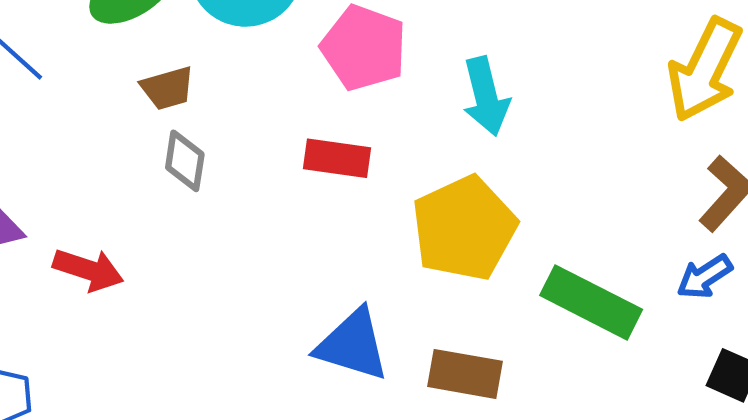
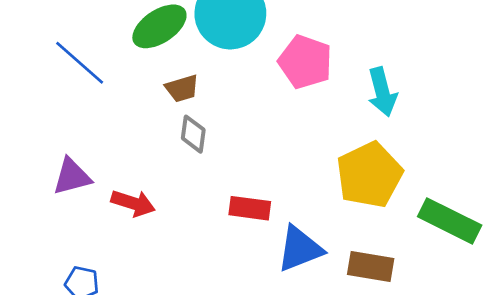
red rectangle: (337, 158) -> (250, 208), moved
blue triangle: (352, 345) -> (300, 249), turned -38

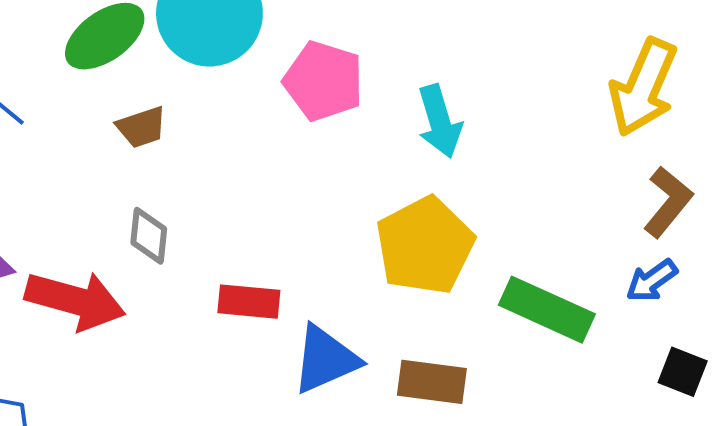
gray diamond: (193, 134) -> (149, 236), moved
red arrow: (133, 203) -> (75, 300), size x1.5

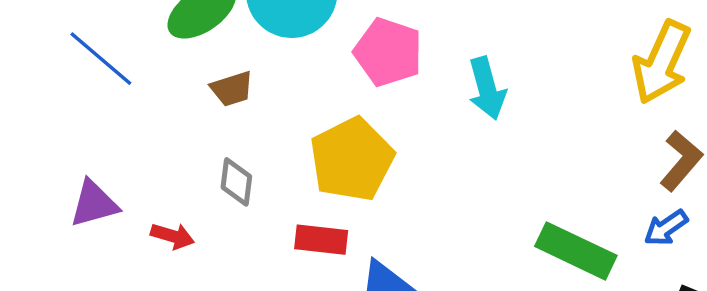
yellow pentagon: (425, 246) -> (352, 159), moved
red arrow: (75, 300) -> (173, 236), size x0.5

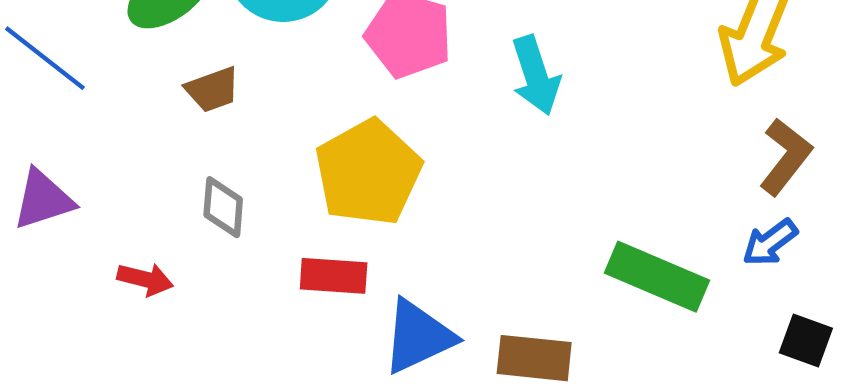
purple triangle: (94, 204) -> (43, 200), moved

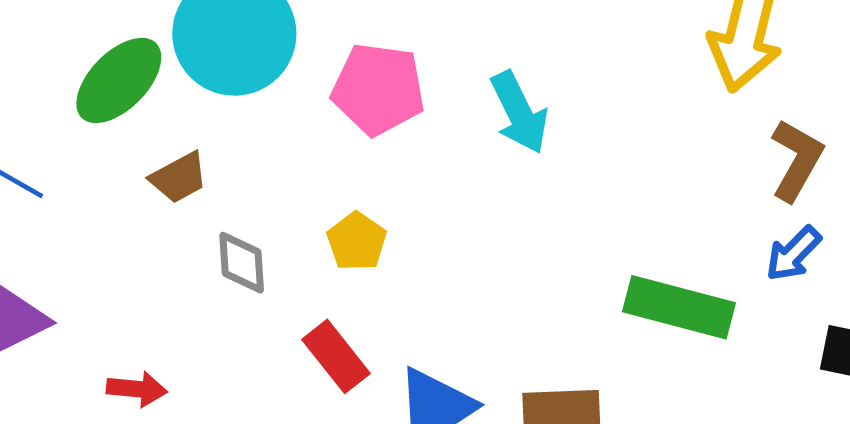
yellow pentagon: (368, 172) -> (357, 241), size x0.5
gray diamond: (223, 207) -> (242, 263), moved
red rectangle: (334, 276) -> (336, 356), turned 56

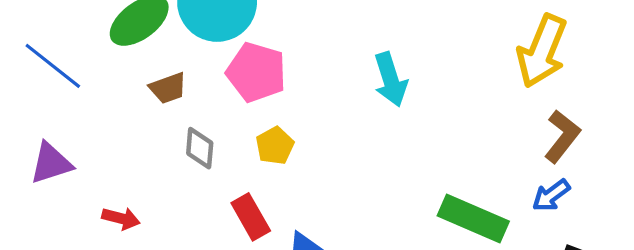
pink pentagon: (378, 89) -> (256, 72), moved

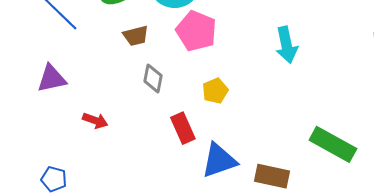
yellow pentagon: (275, 146) -> (215, 91), moved

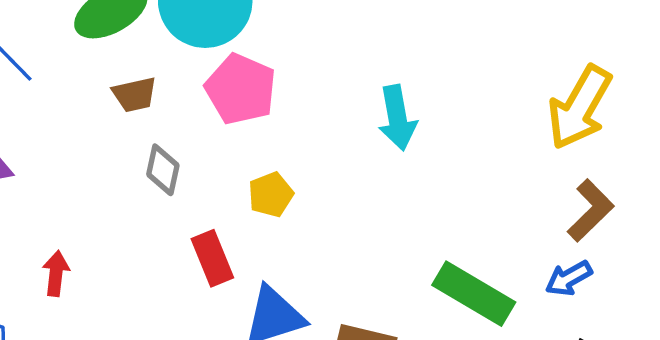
red arrow: (95, 121) -> (56, 273), moved, turned -105

